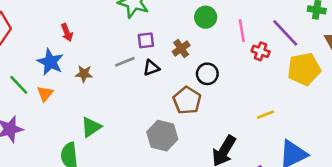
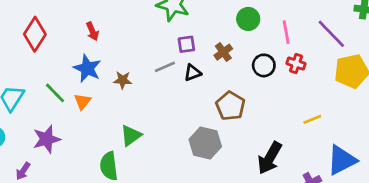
red arrow: (67, 32) -> (92, 31), moved
red cross: (261, 51) -> (296, 64), moved
black circle: (207, 74) -> (264, 65), moved

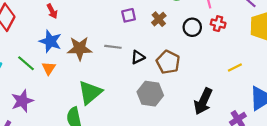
gray line: (165, 67) -> (113, 47), moved, turned 35
black triangle: (193, 73) -> (138, 57), moved
brown star: (123, 80) -> (80, 48), size x1.6
green triangle: (131, 135) -> (90, 92), size x1.4

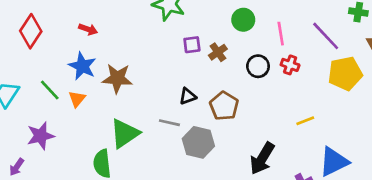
red arrow: (52, 11) -> (88, 29), turned -48
purple square: (129, 15) -> (192, 45), moved
gray line: (113, 47) -> (169, 123), moved

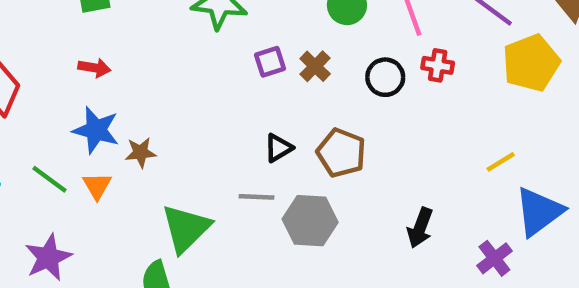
brown star: (117, 78) -> (141, 152), moved, size x0.6
yellow line: (305, 121) -> (501, 162), moved
black arrow: (262, 158) -> (420, 228), size x0.7

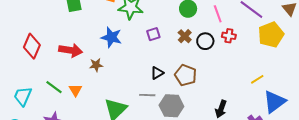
brown cross: (315, 66) -> (185, 36), moved
red arrow: (94, 68) -> (71, 50), moved, size x1.6
blue star: (96, 130) -> (111, 37), moved
brown star: (141, 152) -> (96, 65), moved

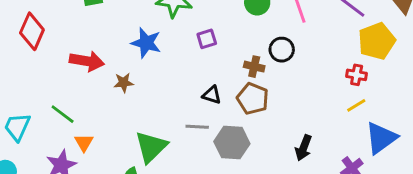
brown cross: (185, 36) -> (254, 67), moved, turned -32
red cross: (229, 36) -> (357, 75), moved
red diamond: (32, 46) -> (32, 31), moved
black triangle: (157, 73) -> (212, 95), turned 48
orange triangle: (75, 90) -> (84, 143), moved

